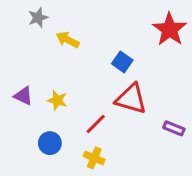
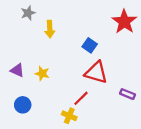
yellow arrow: (68, 40) -> (50, 29), turned -119
red line: (96, 124) -> (81, 98), moved
blue circle: (50, 143) -> (23, 105), moved

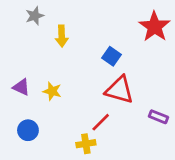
yellow cross: (69, 116) -> (86, 144), turned -32

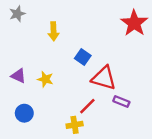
gray star: (35, 16) -> (17, 14), moved
blue square: (111, 56) -> (83, 57), moved
purple rectangle: (159, 117) -> (121, 101), moved

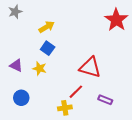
yellow arrow: (54, 31) -> (47, 27), turned -119
blue square: (83, 57) -> (48, 48), moved
purple rectangle: (121, 101) -> (105, 100), moved

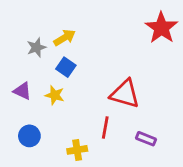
gray star: (15, 12) -> (36, 47), moved
red line: (76, 92) -> (105, 127), turned -35
yellow cross: (65, 108) -> (77, 150), moved

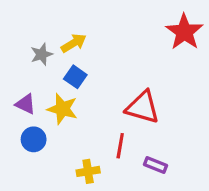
yellow star: (55, 95) -> (62, 109), size x1.4
blue circle: (29, 136) -> (34, 139), moved
purple rectangle: (146, 139) -> (155, 165), moved

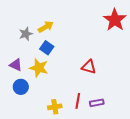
red triangle: (143, 107) -> (89, 67), size x0.7
red line: (120, 146) -> (78, 101), moved
purple rectangle: (155, 165) -> (97, 103), turned -32

